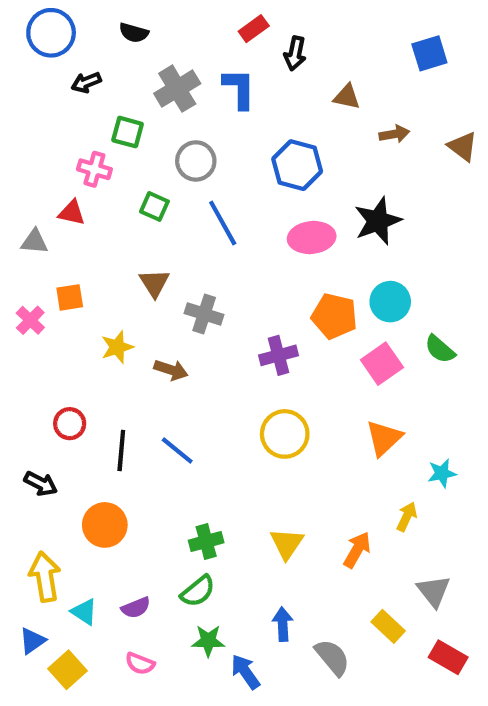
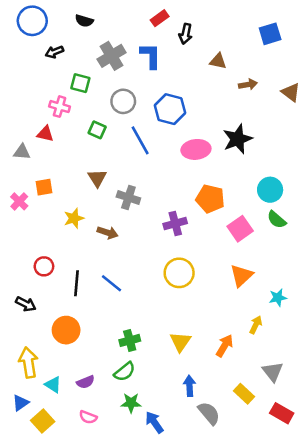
blue hexagon: (297, 165) -> (170, 109), moved
cyan circle: (390, 302) -> (270, 190), moved
blue arrow: (283, 624) -> (189, 386), moved

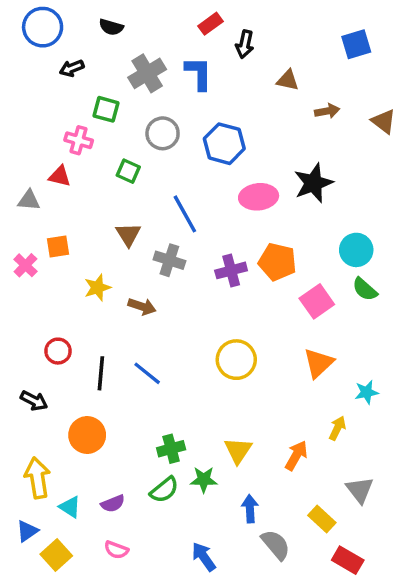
blue line: (140, 140) -> (185, 214), moved
purple cross: (175, 223) -> (231, 270), moved
green star: (131, 403) -> (204, 480), moved
red rectangle: (282, 413) -> (348, 560), moved

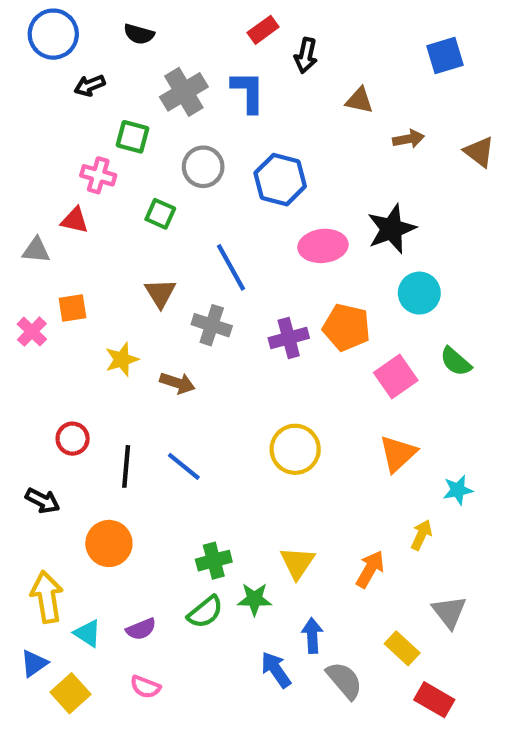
cyan circle: (356, 250) -> (419, 293), moved
blue arrow: (204, 557) -> (276, 670), moved

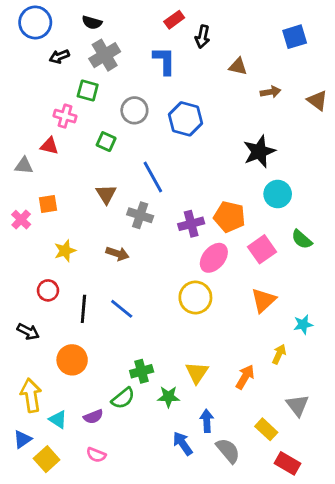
gray cross: (184, 92) -> (105, 55), moved
pink ellipse: (323, 246) -> (214, 258), moved, turned -44
yellow star: (122, 359) -> (65, 251), moved
green semicircle: (205, 612) -> (123, 398), moved

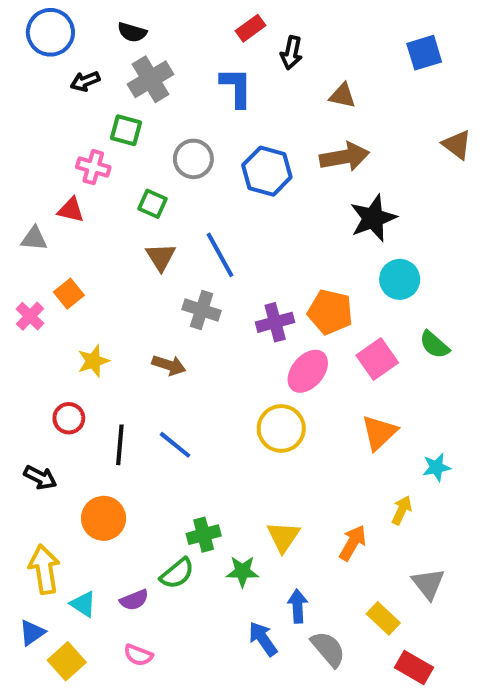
brown arrow: (271, 92) -> (345, 157), moved, size x1.6
brown triangle: (106, 194) -> (161, 257), moved
orange square: (48, 204) -> (69, 294), turned -30

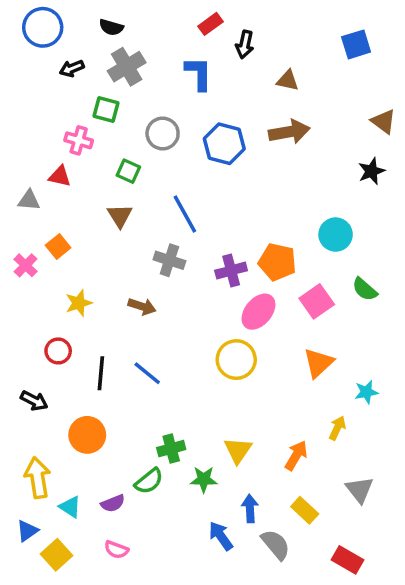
black star: (373, 218) -> (372, 171), moved, size x0.7
brown triangle: (161, 257) -> (120, 216), moved
yellow rectangle: (383, 618) -> (305, 510), moved

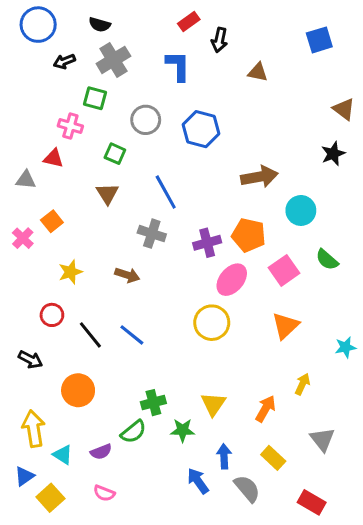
brown arrow: (289, 132) -> (259, 177), moved
black line: (101, 373) -> (90, 335), turned -44
cyan star: (366, 392) -> (345, 347), moved

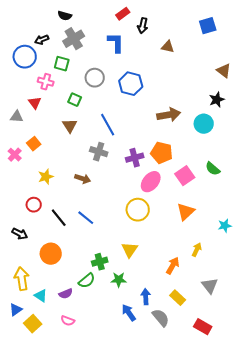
blue circle: (38, 25) -> (25, 57), moved
red triangle: (54, 158) -> (35, 103), turned 40
cyan circle: (301, 210) -> (204, 124), moved
yellow triangle: (213, 404) -> (130, 250), moved

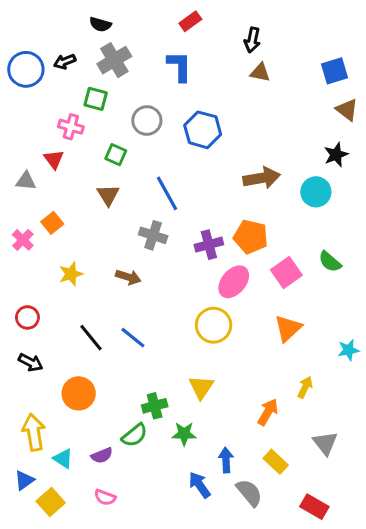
black arrow: (143, 26) -> (252, 40), moved
blue square: (208, 26) -> (334, 71), moved
blue circle: (25, 57) -> (26, 69), moved
red circle: (34, 205) -> (27, 317), moved

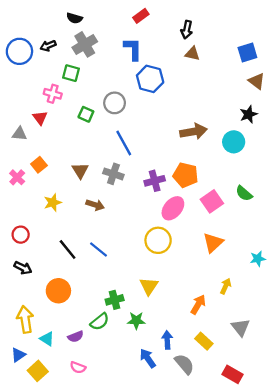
gray circle: (147, 121) -> (115, 103), moved
blue hexagon: (203, 130) -> (150, 79), moved
brown triangle: (108, 195) -> (80, 170), moved

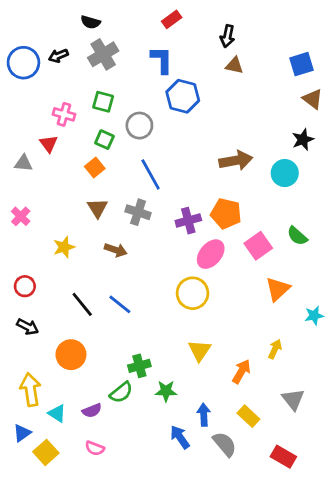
green square: (71, 73) -> (103, 102), moved
orange square: (39, 165) -> (95, 167), moved
orange triangle: (213, 243) -> (278, 289), moved
yellow triangle: (149, 286) -> (199, 350), moved

